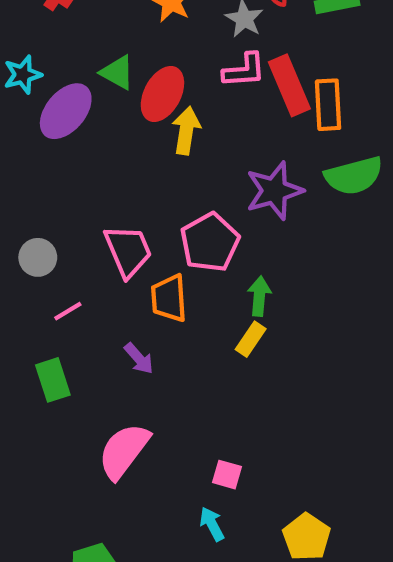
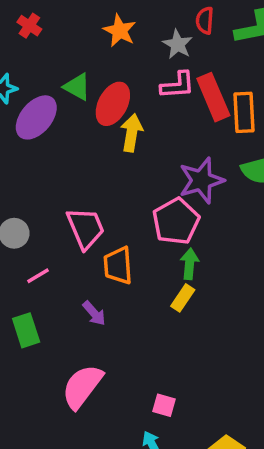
pink pentagon: (210, 242) -> (176, 221), moved

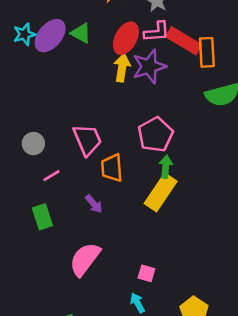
red rectangle: (213, 97) -> (184, 41), turned -36
red ellipse: (113, 104) -> (126, 38), moved
purple ellipse: (36, 117) -> (50, 36), moved
purple star: (201, 180) -> (149, 66), moved
yellow rectangle: (183, 298) -> (161, 192), size x1.8

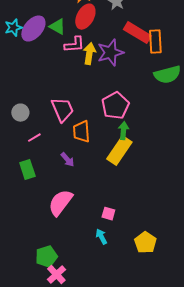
pink L-shape: (157, 32) -> (74, 45), moved
red ellipse: (126, 38) -> (85, 17), moved

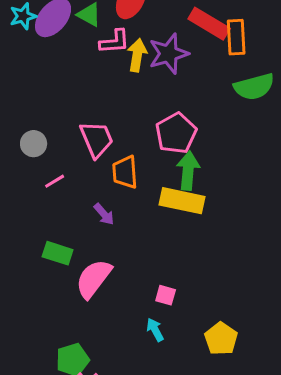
green arrow: (123, 131) -> (188, 171), size x1.4
yellow rectangle: (119, 151) -> (182, 201), turned 68
green rectangle: (27, 170) -> (58, 253), moved, turned -54

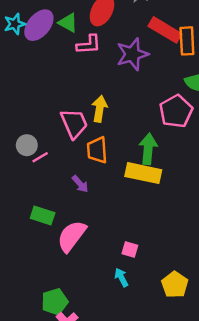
yellow arrow: (137, 55) -> (100, 109), moved
pink pentagon: (176, 133) -> (176, 111), moved
gray circle: (34, 144) -> (27, 145), moved

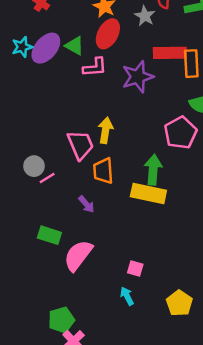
red rectangle: (165, 30) -> (170, 53), turned -32

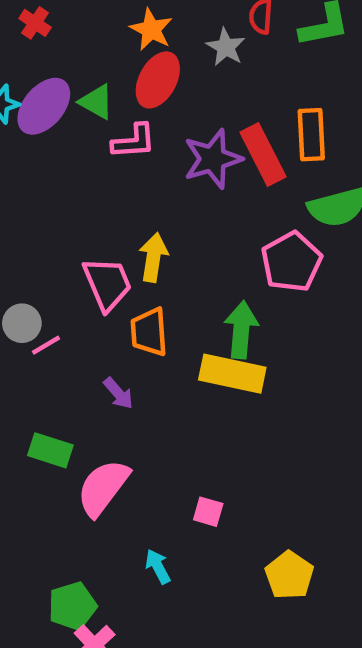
red rectangle: (170, 53) -> (263, 154), moved, turned 64
cyan arrow: (127, 296) -> (158, 567), moved

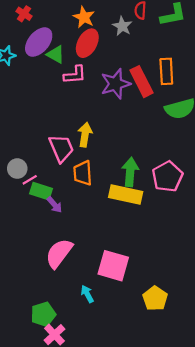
purple ellipse: (44, 106) -> (39, 42), moved
pink pentagon: (291, 262) -> (167, 176), moved
purple arrow: (118, 393) -> (55, 205), moved
green rectangle: (50, 450) -> (41, 191), moved
pink square: (208, 512) -> (113, 266), size x2.0

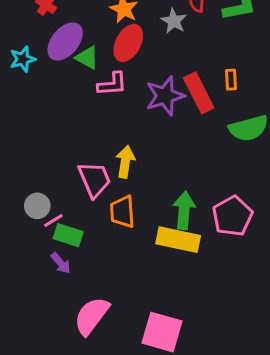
orange rectangle: (166, 71) -> (231, 80), size x0.6
purple arrow: (55, 205) -> (61, 263), moved

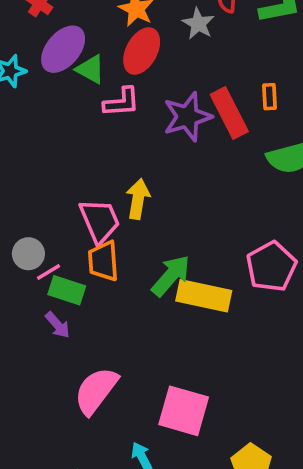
green arrow: (184, 210) -> (171, 276), moved, turned 36
orange trapezoid: (122, 212) -> (103, 261), moved

